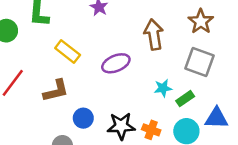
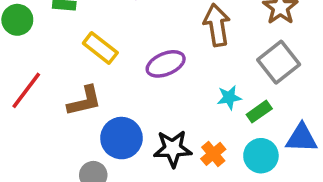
gray square: (199, 62) -> (279, 62), turned 32
blue circle: (83, 118) -> (121, 138), size x1.5
orange cross: (151, 130) -> (213, 154), turned 30

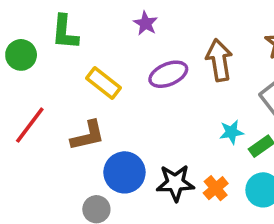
purple ellipse: (166, 64) -> (168, 74), moved

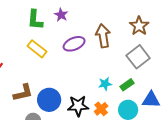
green L-shape: (65, 32) -> (35, 20), moved
cyan star: (231, 132) -> (105, 84), moved
brown L-shape: (88, 136) -> (23, 93), moved

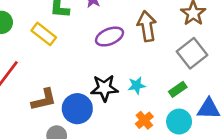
yellow rectangle: (37, 49) -> (44, 34), moved
cyan star: (105, 84) -> (137, 85), moved
black star: (78, 106) -> (104, 88), moved

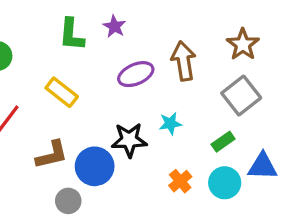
yellow rectangle: (44, 34) -> (62, 92), moved
cyan star: (137, 85) -> (170, 124), moved

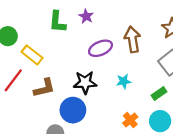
yellow rectangle: (62, 92) -> (32, 55), moved
black star: (129, 140) -> (85, 82), moved
brown L-shape: (52, 155) -> (44, 88), moved

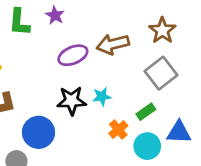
brown arrow: (132, 39) -> (113, 44), turned -95
black star: (85, 82) -> (72, 101), moved
orange cross: (130, 120) -> (118, 130), moved

